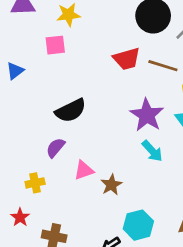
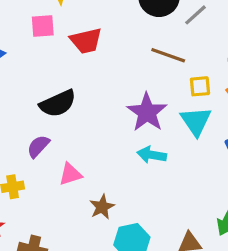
red trapezoid: (127, 59) -> (86, 41), moved
cyan arrow: (152, 151) -> (152, 155), turned 140
brown star: (111, 185) -> (102, 207), moved

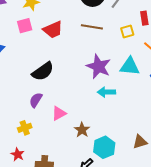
brown line: (168, 55) -> (92, 27), moved
yellow square: (200, 86) -> (127, 31), moved
cyan triangle: (196, 121) -> (130, 66), turned -40

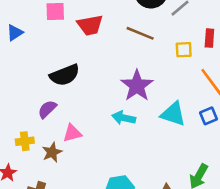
cyan triangle: (130, 66) -> (173, 114), moved
cyan arrow: (106, 92) -> (124, 118), moved
brown star: (82, 130) -> (52, 152), moved

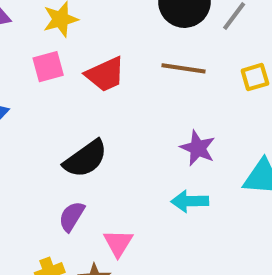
purple star: (137, 86) -> (198, 148), size x0.7
pink triangle: (72, 133) -> (118, 243), turned -30

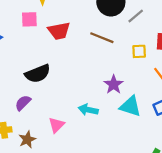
purple star: (198, 148) -> (114, 85), moved
pink triangle: (118, 243) -> (57, 125), moved

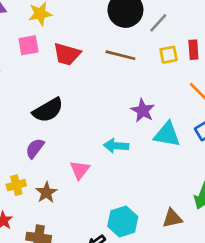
red trapezoid: (59, 31) -> (67, 54), turned 35
yellow square: (139, 51) -> (169, 55), moved

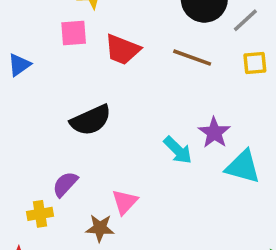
cyan arrow: (116, 146) -> (178, 150), moved, turned -145
purple semicircle: (35, 148) -> (65, 184), moved
brown star: (46, 193) -> (100, 228), moved, turned 30

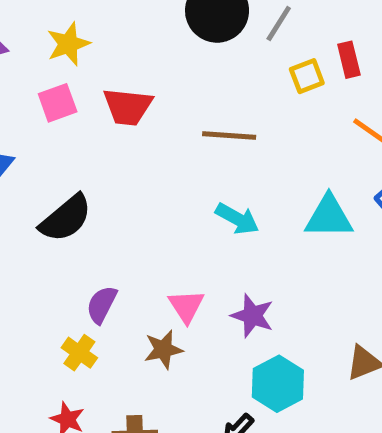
brown line: (192, 58) -> (229, 136), moved
black semicircle: (91, 120) -> (66, 218), moved
purple star: (214, 133) -> (252, 316), moved
yellow cross: (40, 214) -> (79, 353), turned -30

